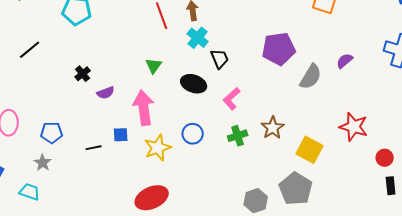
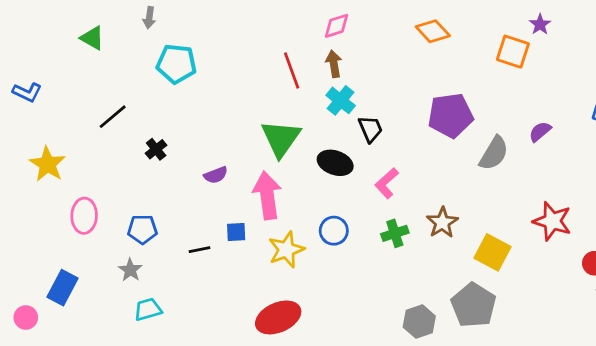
green triangle: (154, 66) -> (281, 138), size x1.8
black cross: (83, 74) -> (156, 149), moved
cyan trapezoid: (30, 192) -> (148, 309), moved, turned -35

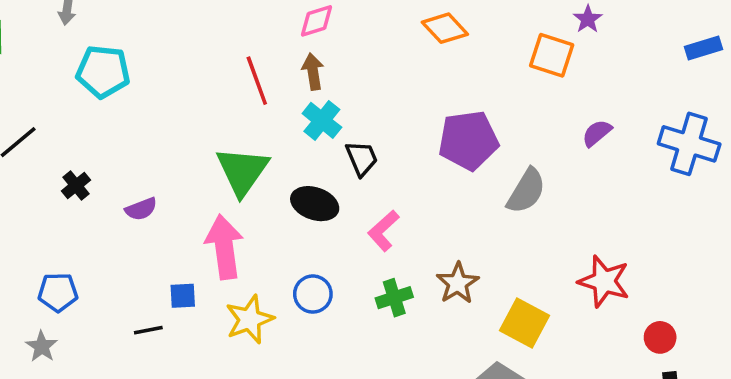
purple semicircle: (540, 132) -> (597, 133), moved
purple semicircle: (216, 175) -> (141, 209), moved
black line: (199, 250) -> (148, 330), moved

